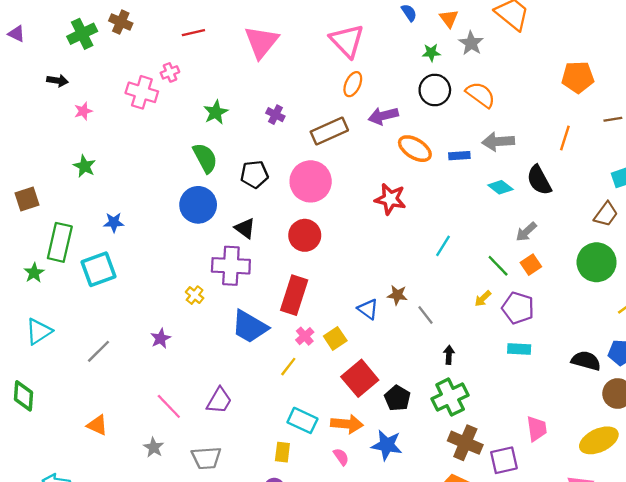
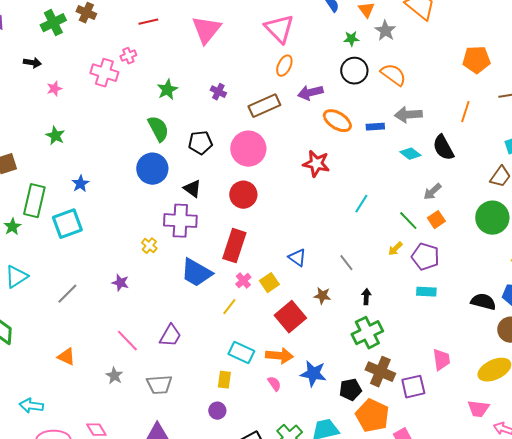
blue star: (114, 222) -> (80, 184), turned -30
brown star: (397, 295) -> (322, 296), moved
purple star: (161, 338) -> (120, 283), turned -30
black pentagon: (397, 398) -> (350, 390), moved, turned 30

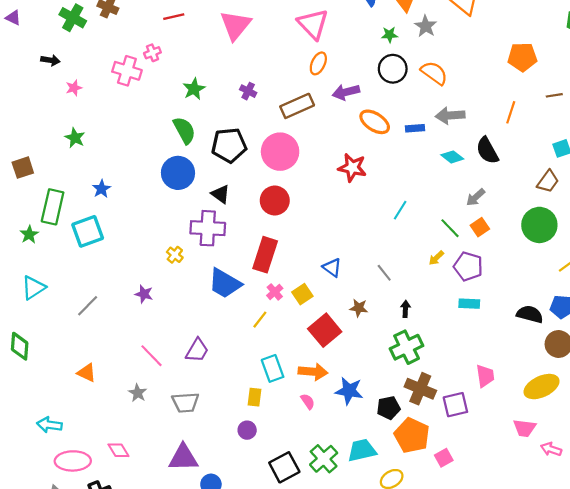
green cross: (53, 23) -> (73, 18), turned -35
black pentagon: (200, 143) -> (229, 145), size x1.4
cyan rectangle: (241, 353) -> (273, 368), turned 45

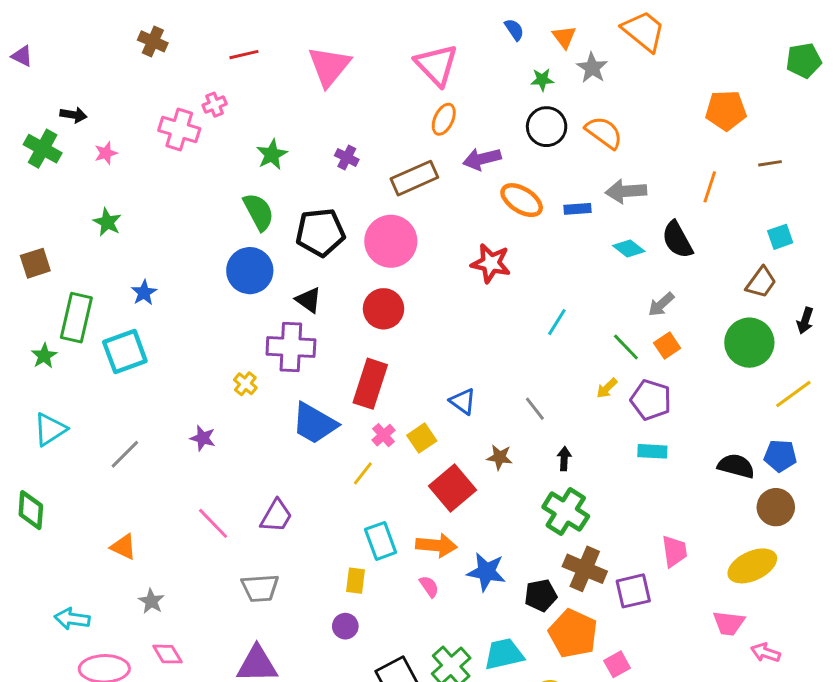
green cross: (73, 18) -> (43, 149), moved
green cross: (407, 347) -> (566, 512), turned -32
gray star: (138, 393) -> (151, 601), moved

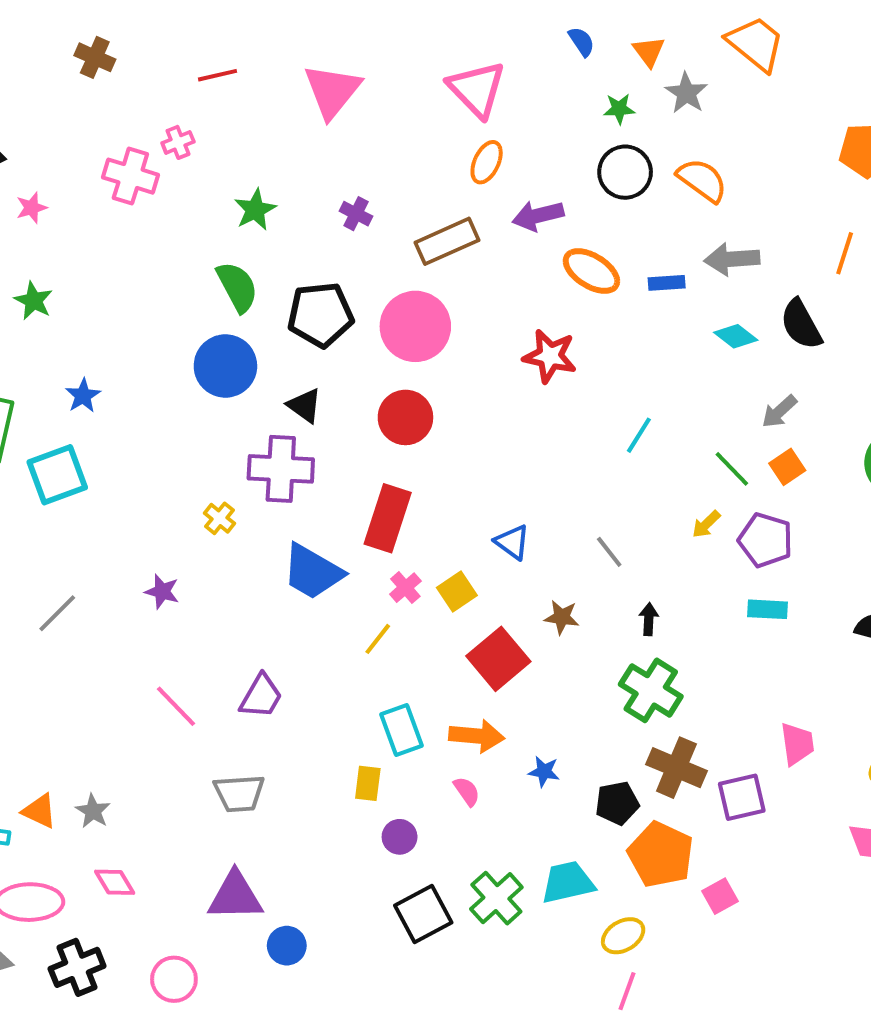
orange triangle: (123, 547) -> (39, 811), moved
blue star: (486, 572) -> (544, 772), size x0.6
purple circle: (345, 626) -> (400, 837), moved

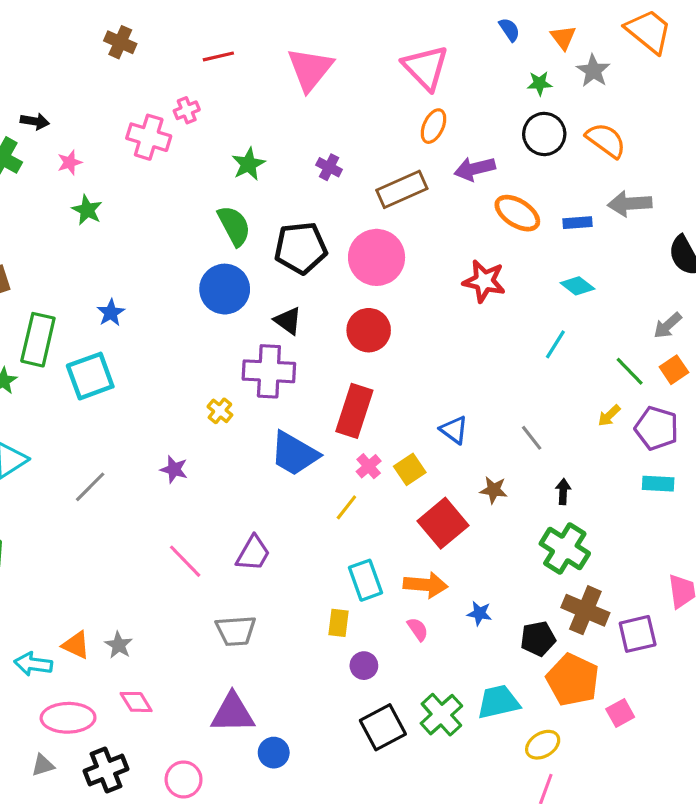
green star: (34, 301) -> (87, 210), moved
cyan diamond: (736, 336) -> (577, 286), moved

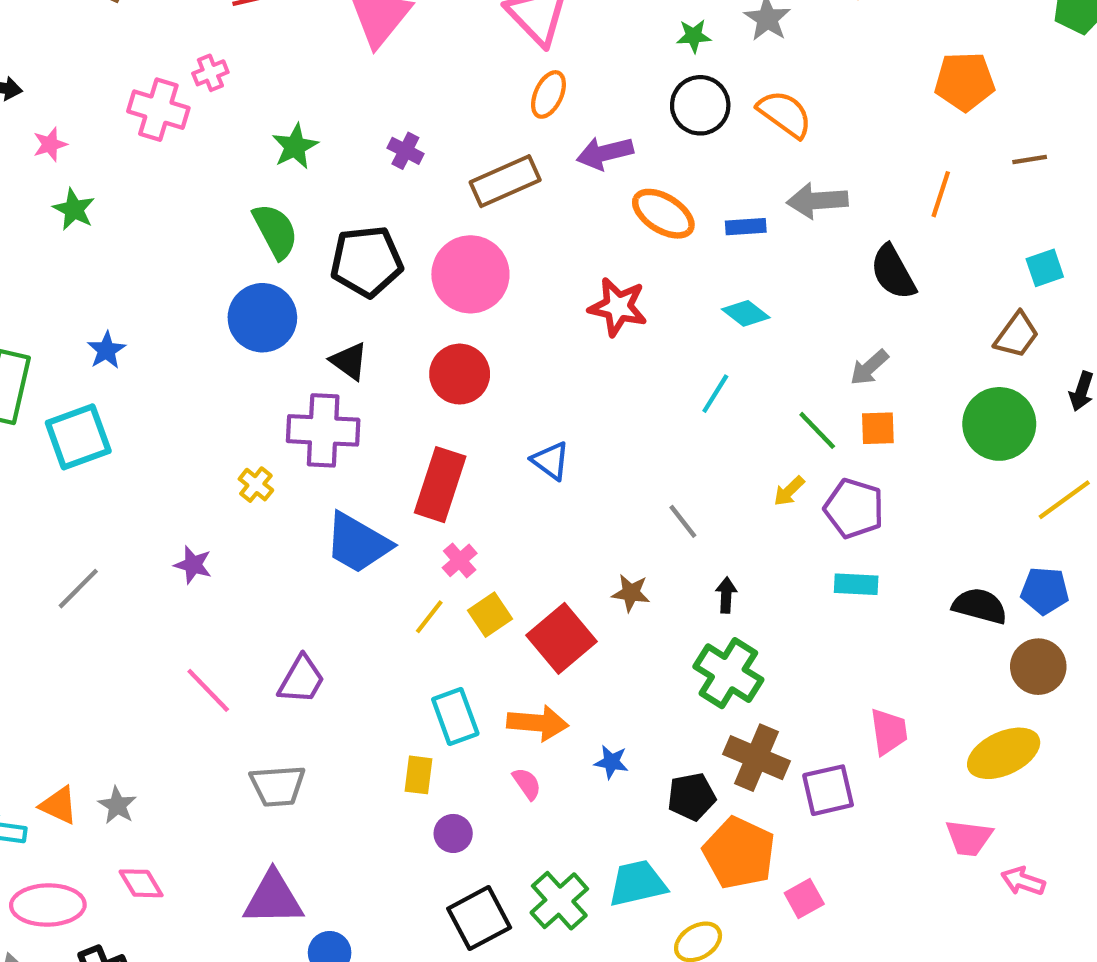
orange square: (674, 370) -> (878, 428), turned 32
blue triangle: (454, 430) -> (551, 461), moved
yellow square: (410, 469) -> (490, 615), moved

